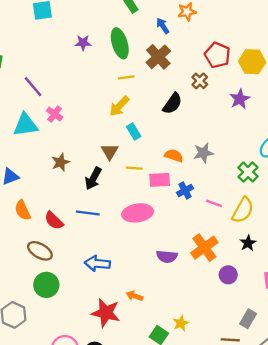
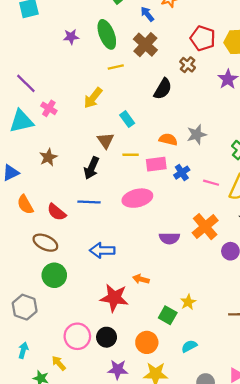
yellow arrow: (119, 106) -> (93, 98), moved
brown star: (60, 162) -> (48, 157), moved

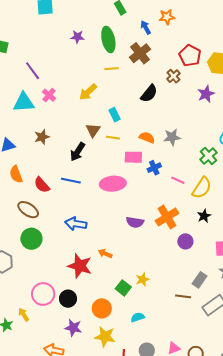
yellow line: (131, 155) -> (113, 138), moved

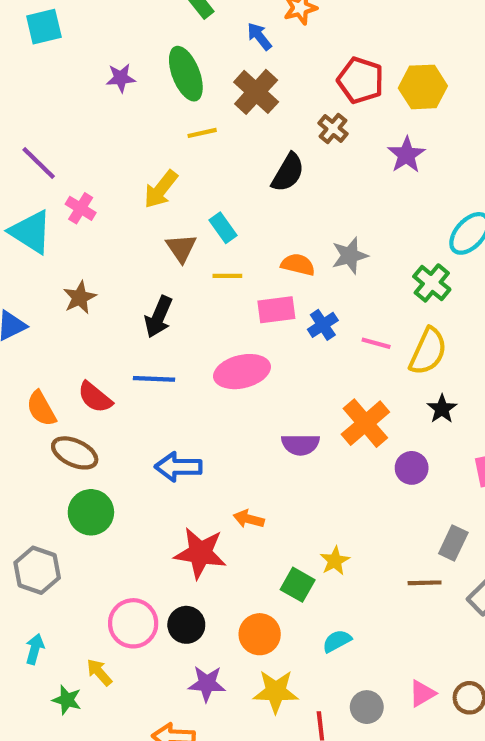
cyan triangle: (24, 102) -> (31, 232), turned 45
brown triangle: (93, 130) -> (181, 248), moved
orange semicircle: (16, 174) -> (41, 409), moved

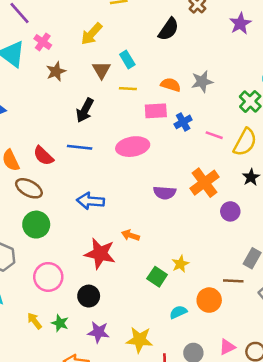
brown star: (80, 298) -> (56, 71), moved
pink circle: (133, 623) -> (48, 277), moved
orange circle: (260, 634) -> (209, 300), moved
green star: (67, 700) -> (60, 323), moved

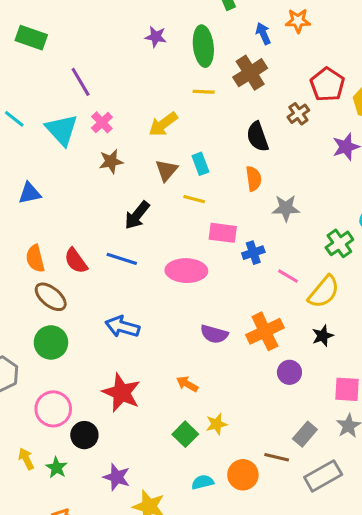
black semicircle: (169, 29) -> (258, 137), turned 115
orange semicircle: (171, 85) -> (254, 179), moved, turned 54
orange arrow: (131, 235) -> (187, 384), moved
black circle: (89, 296) -> (84, 435), moved
purple star: (98, 332) -> (117, 477), moved

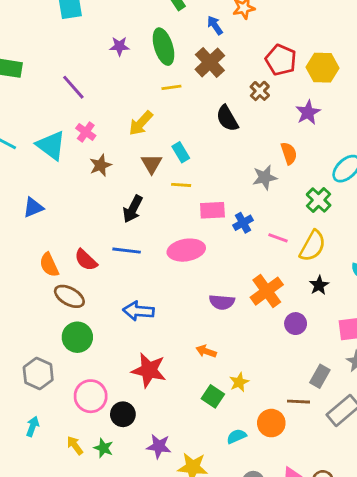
purple line: (81, 82) -> (73, 87), moved
orange semicircle: (254, 179) -> (289, 153), moved

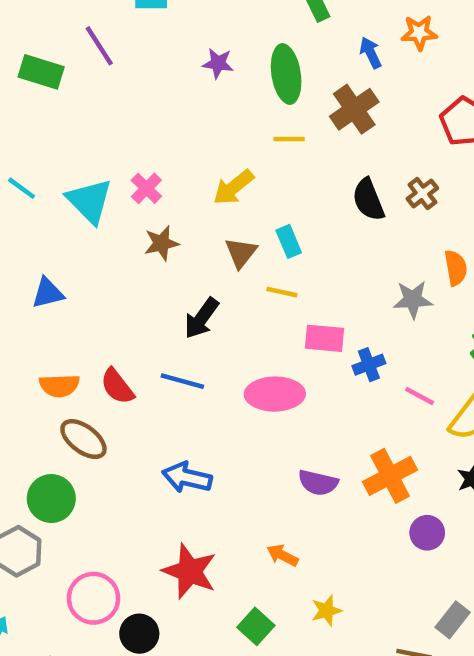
purple line: (73, 87) -> (99, 46), moved
brown cross: (260, 91) -> (422, 193), moved
orange semicircle: (49, 265) -> (59, 386), turned -75
green circle: (77, 337) -> (51, 499), moved
green square: (213, 396) -> (256, 626), moved

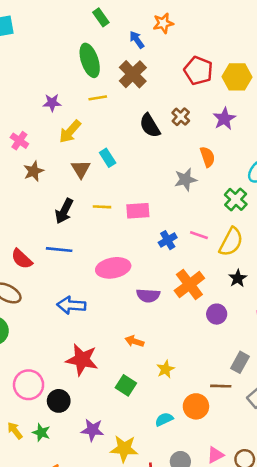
purple star: (218, 63) -> (52, 103), moved
yellow line: (282, 292) -> (102, 207), moved
blue cross: (369, 365) -> (168, 240), moved
pink ellipse: (275, 394) -> (113, 268), moved

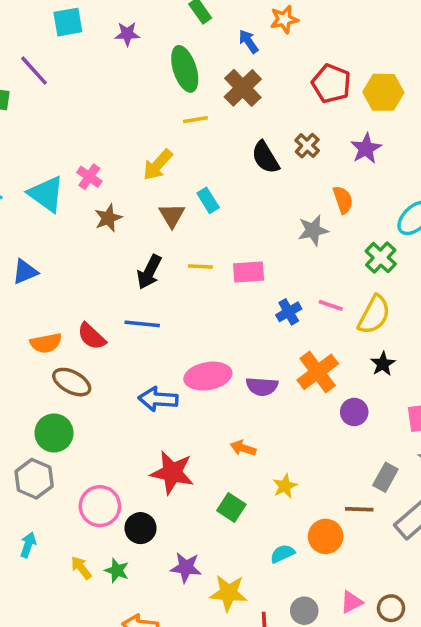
purple star: (52, 103) -> (127, 34), moved
pink ellipse: (113, 268) -> (208, 376), moved

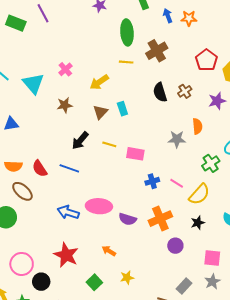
blue arrow: (248, 41) -> (168, 16), moved
pink cross: (89, 177) -> (65, 69), moved

